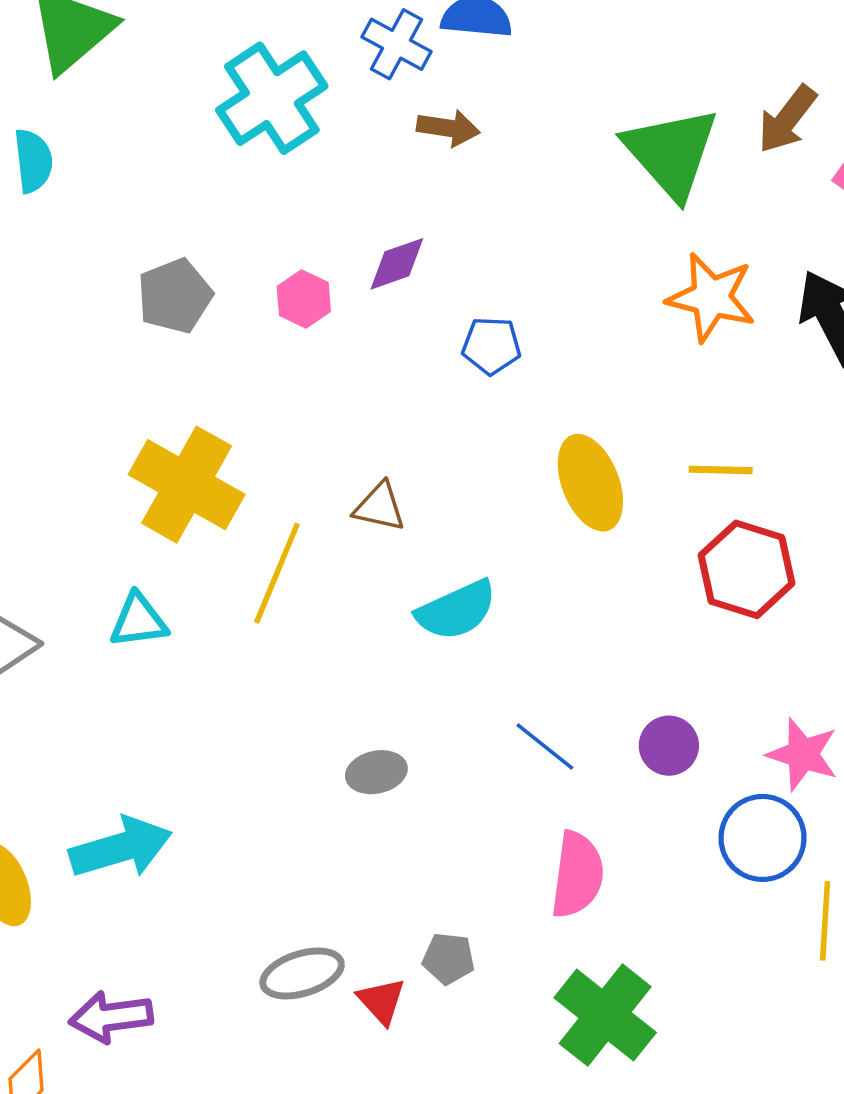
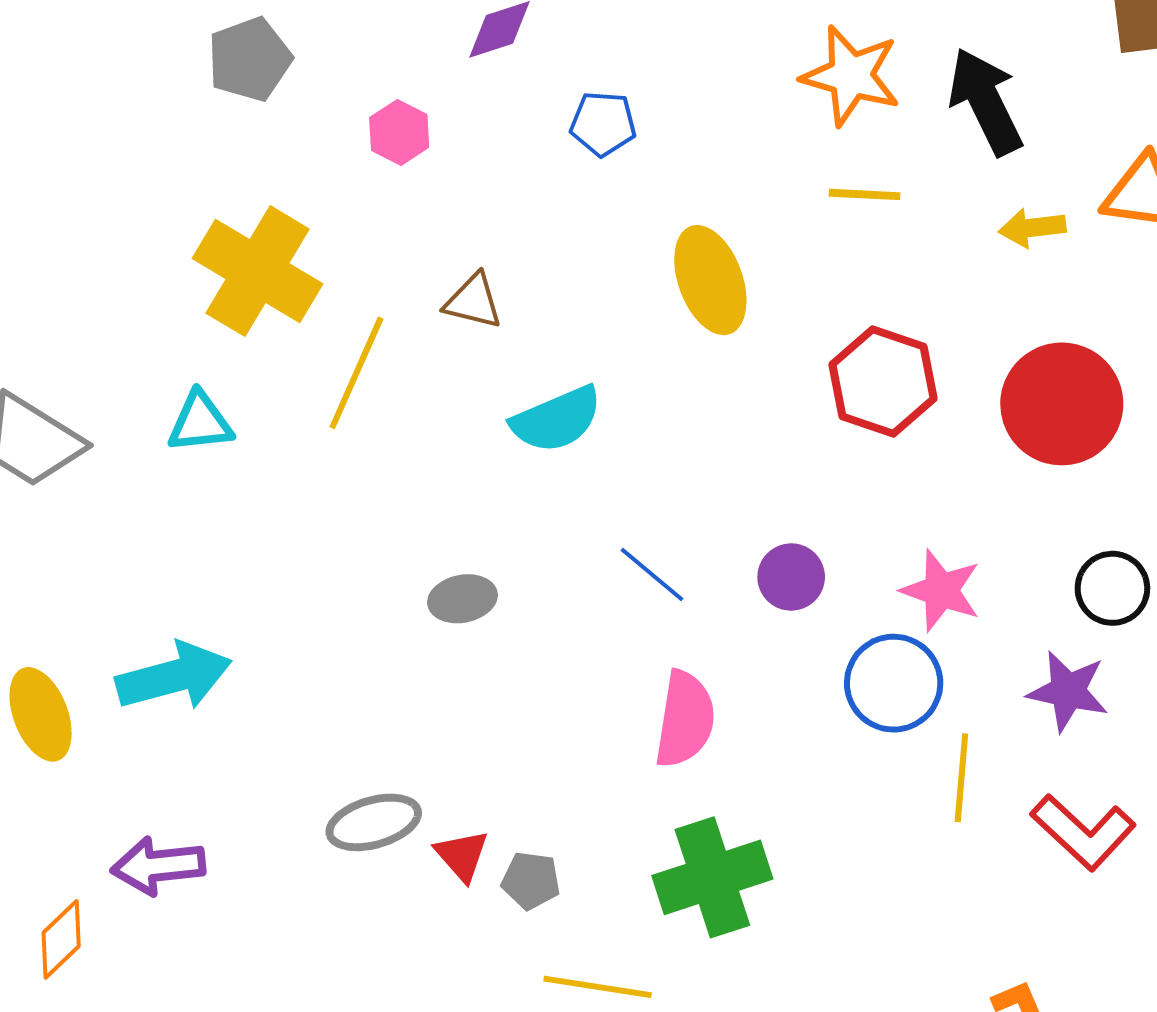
pink hexagon: (304, 299) -> (399, 132), moved
yellow line: (721, 470) -> (865, 194), moved
gray pentagon: (448, 958) -> (531, 880), moved
green cross: (605, 1015) -> (712, 877), turned 32

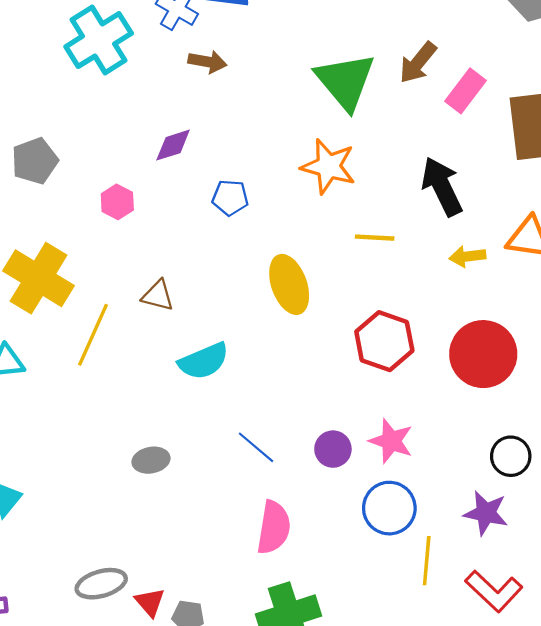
orange star: (851, 76) -> (328, 166), moved
pink star: (941, 590) -> (391, 441), moved

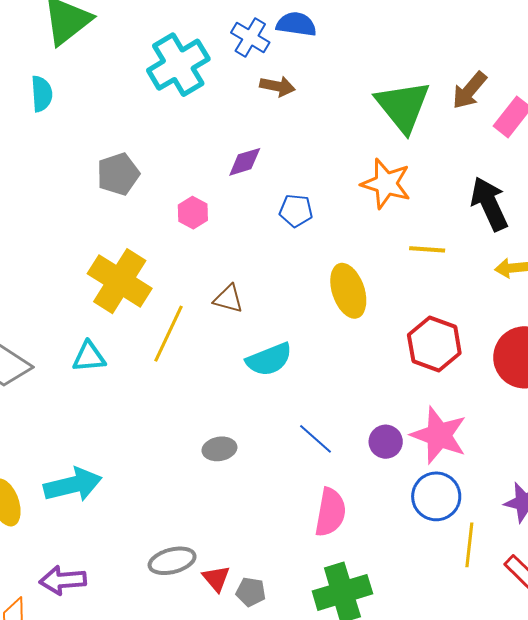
pink star: (391, 441) -> (439, 435), size x1.4

